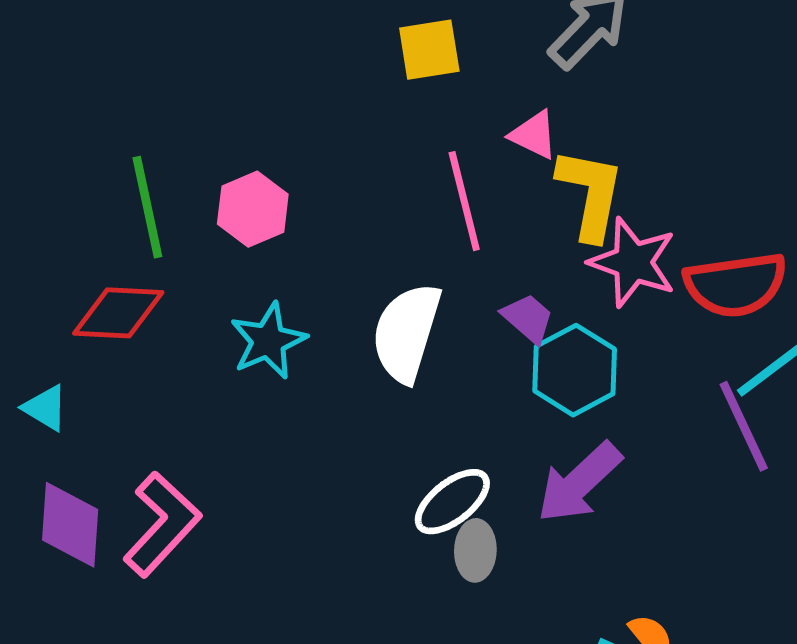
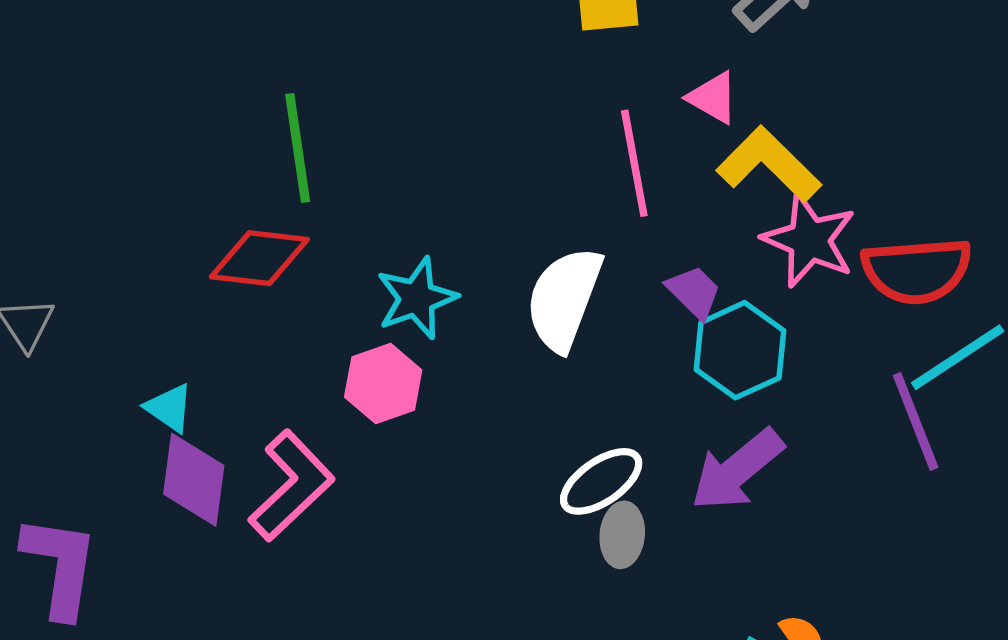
yellow L-shape: (590, 194) -> (769, 164), turned -60
pink hexagon: (253, 209) -> (383, 383), moved
cyan triangle: (45, 408) -> (169, 408), moved

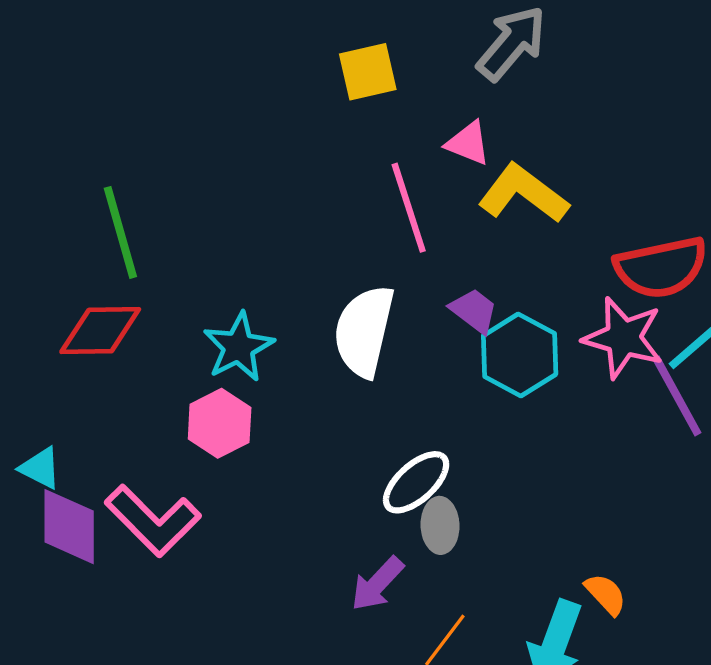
pink star: (809, 240) -> (623, 338), moved
purple arrow: (737, 470) -> (377, 584), moved, size x0.7
pink L-shape: (291, 486) -> (153, 521), turned 96

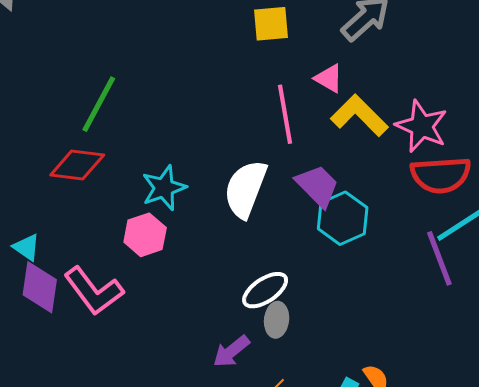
green line: (120, 232) -> (99, 104), turned 36
purple trapezoid: (474, 311) -> (317, 186), size x1.4
pink star: (623, 338) -> (422, 126), moved

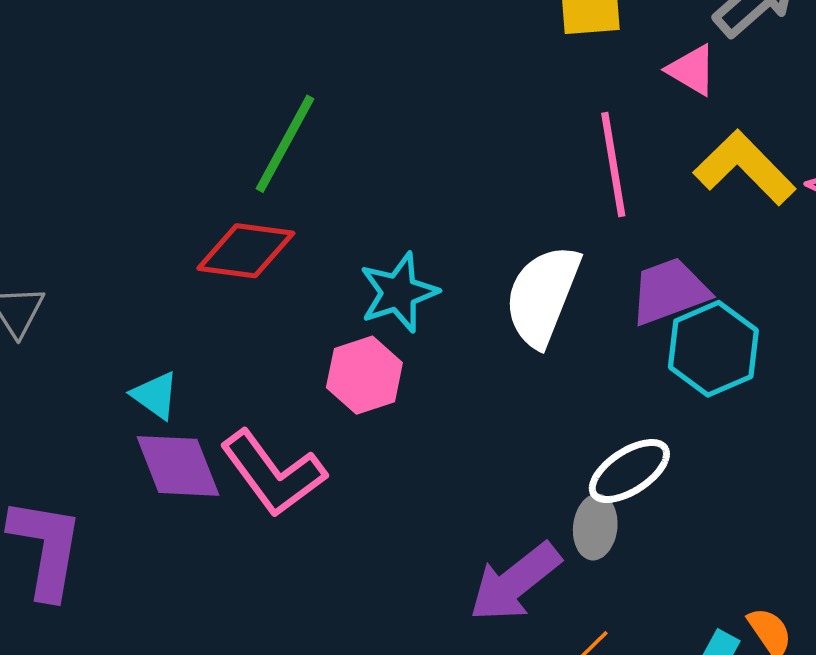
pink triangle: (329, 78) -> (692, 70), moved
purple trapezoid: (317, 186) -> (669, 291), turned -66
purple diamond: (40, 287) -> (178, 466), turned -30
white ellipse: (265, 290) -> (629, 471), moved
purple arrow: (231, 351) -> (515, 582), size x1.4

